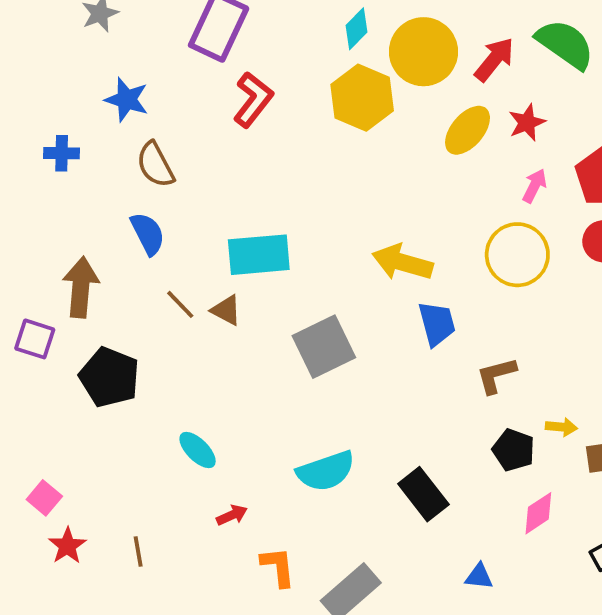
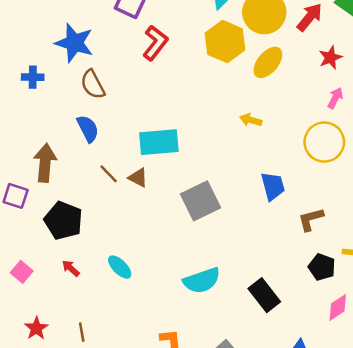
blue star: (127, 100) -> (74, 43), size x1.4
yellow ellipse: (468, 130) -> (268, 62), moved
yellow arrow: (402, 262) -> (251, 120), moved, size x0.6
pink square: (44, 498) -> (22, 272), moved
red arrow: (232, 515) -> (71, 268), moved, turned -114

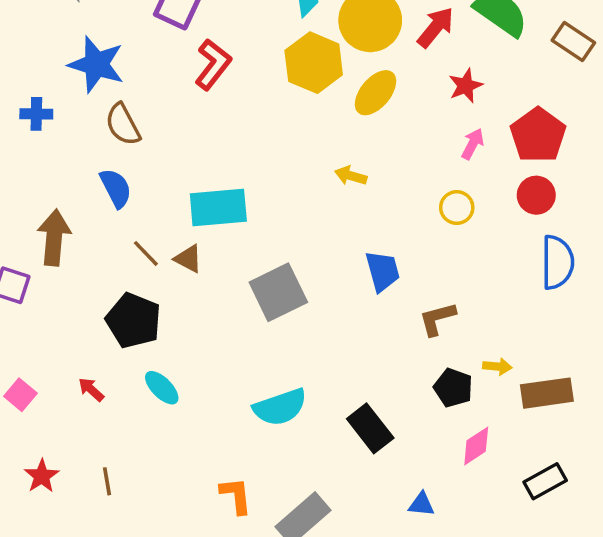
yellow circle: (324, 142) -> (457, 208), size x0.6
black pentagon: (63, 220) -> (133, 321), moved

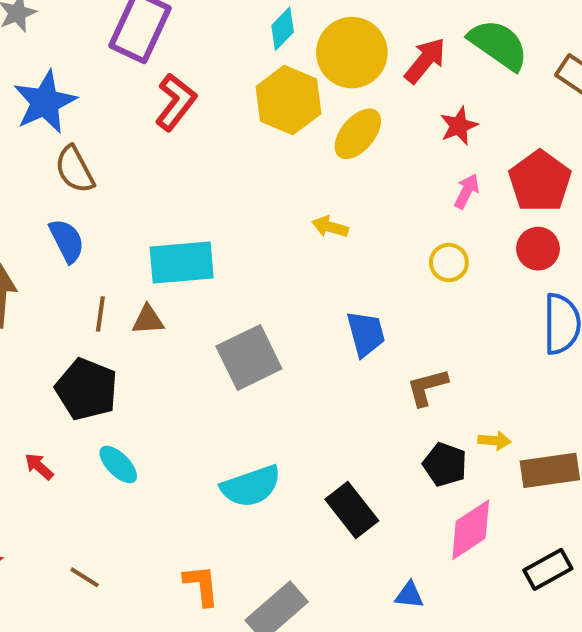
blue star: (96, 64) -> (45, 102), turned 30
brown line: (146, 253) -> (100, 314), turned 52
brown triangle: (188, 259) -> (148, 320), turned -32
pink diamond: (476, 446) -> (471, 530), size x1.4
brown line: (107, 481) -> (85, 577), moved, turned -48

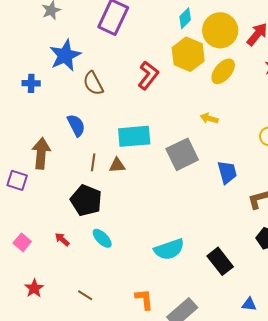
red L-shape: (176, 102) -> (148, 75), moved
brown semicircle: (75, 169) -> (93, 83), moved
gray square: (249, 358) -> (182, 154), moved

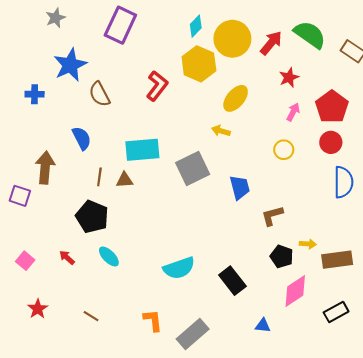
yellow ellipse: (223, 71) -> (236, 98), moved

